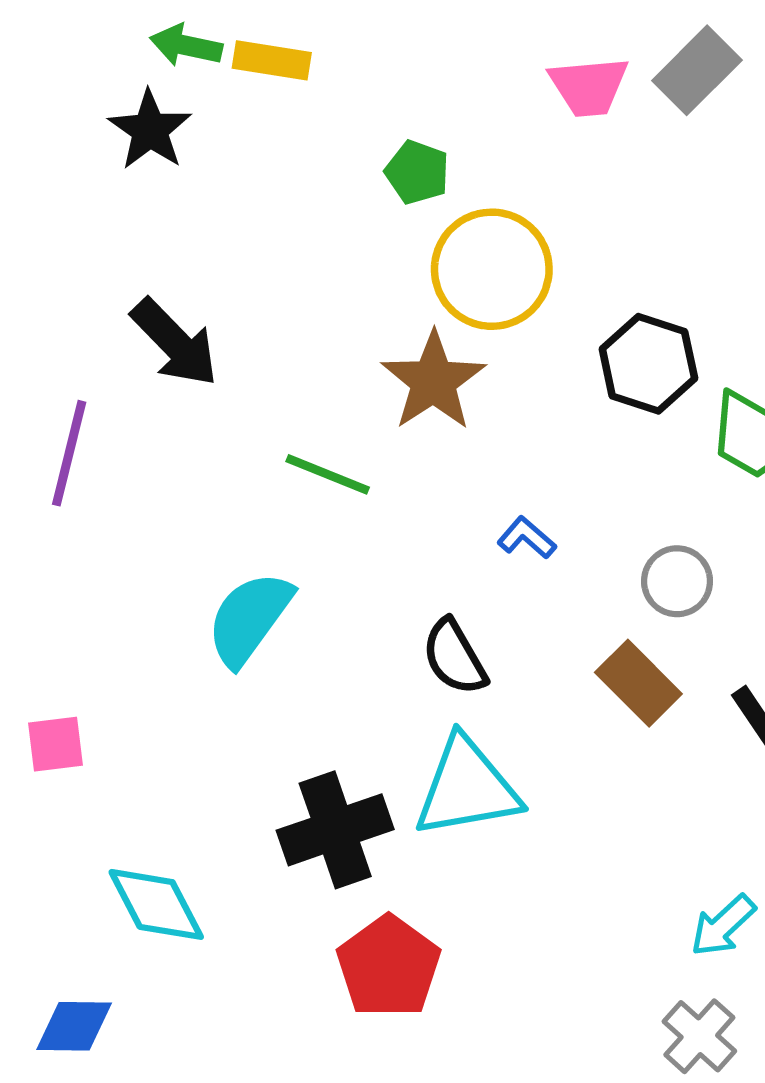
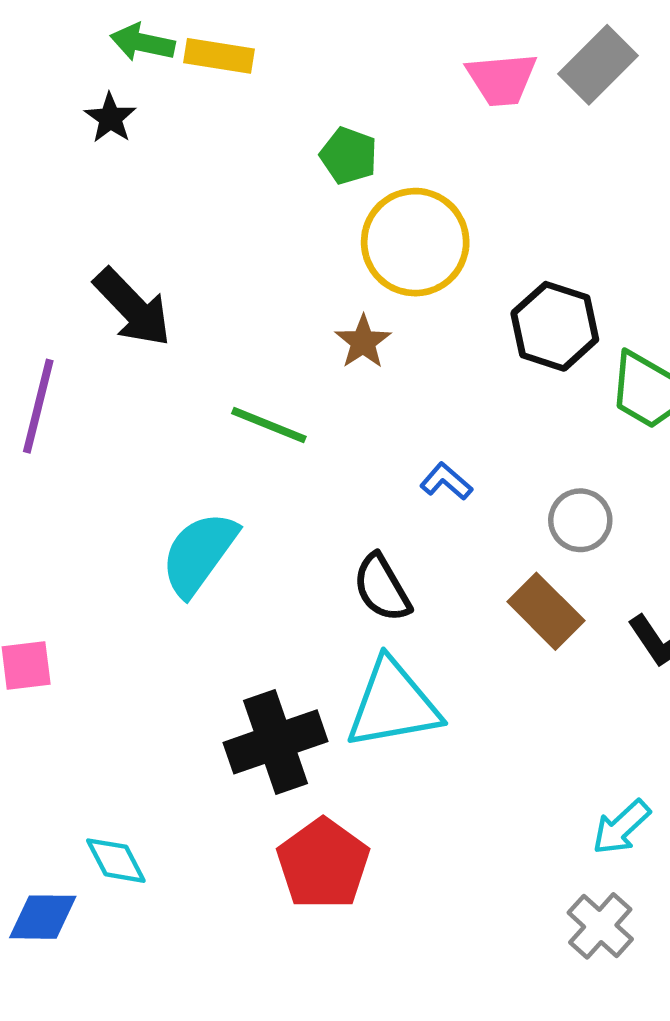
black star: (150, 130) -> (110, 118), size x0.7
brown star: (433, 381) -> (363, 342), size x0.6
cyan diamond: (156, 904) -> (116, 861), moved, size x0.7

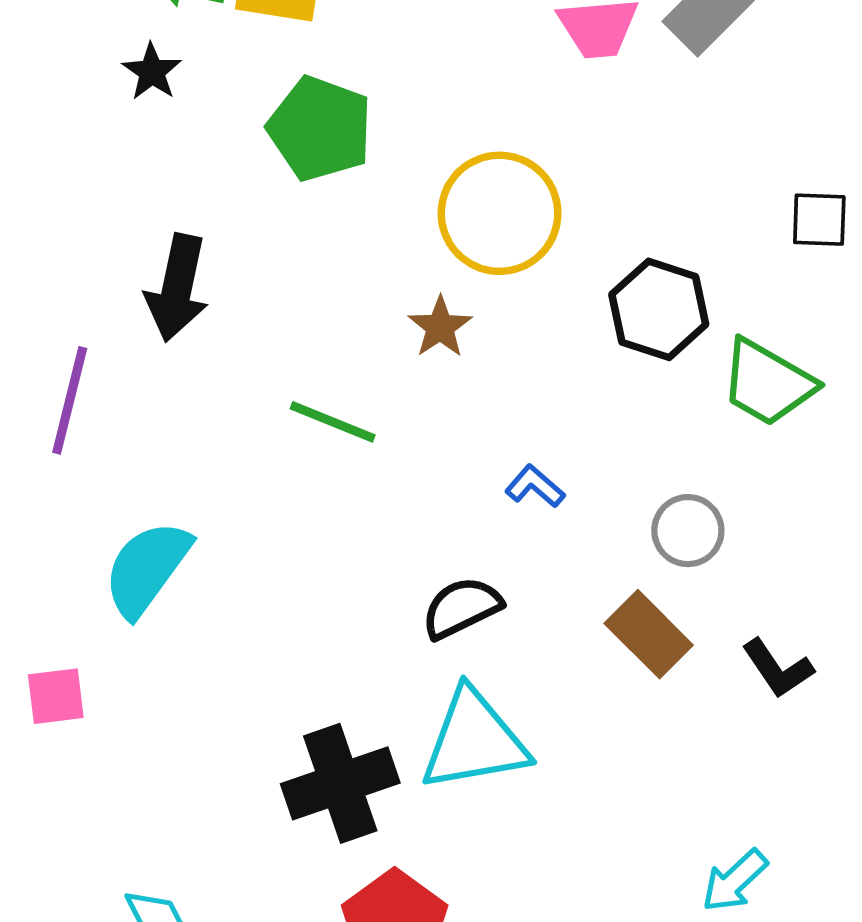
green pentagon: (349, 156) -> (320, 129), moved, size x1.6
black arrow: (133, 307) -> (177, 288), turned 56
cyan semicircle: (199, 554) -> (147, 568), moved
black semicircle: (382, 588) -> (462, 608), turned 94

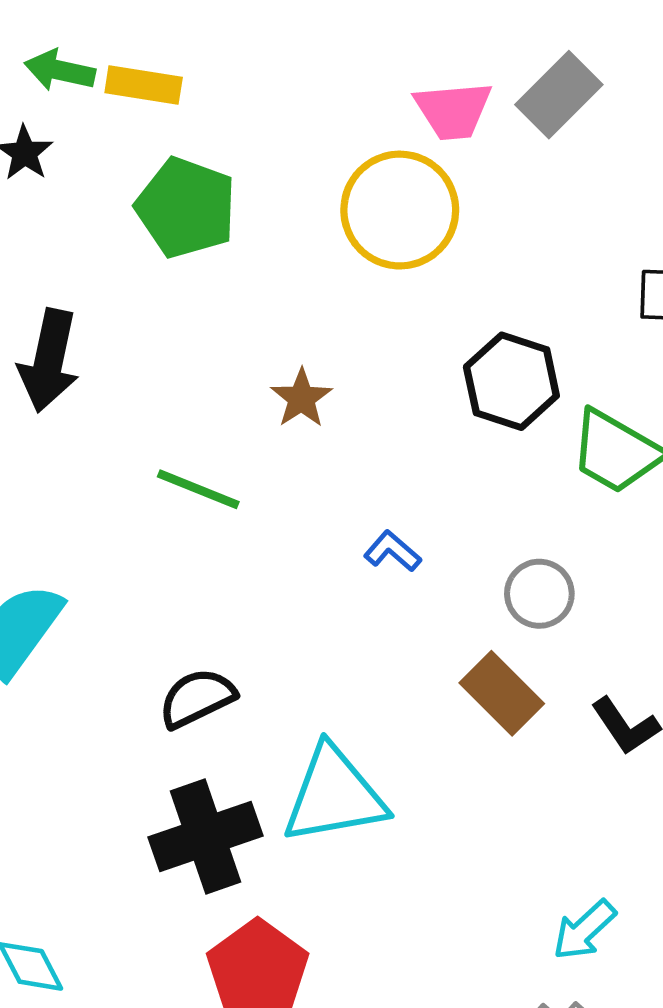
yellow circle: (500, 213) -> (400, 210), moved
black semicircle: (462, 608) -> (197, 698), moved

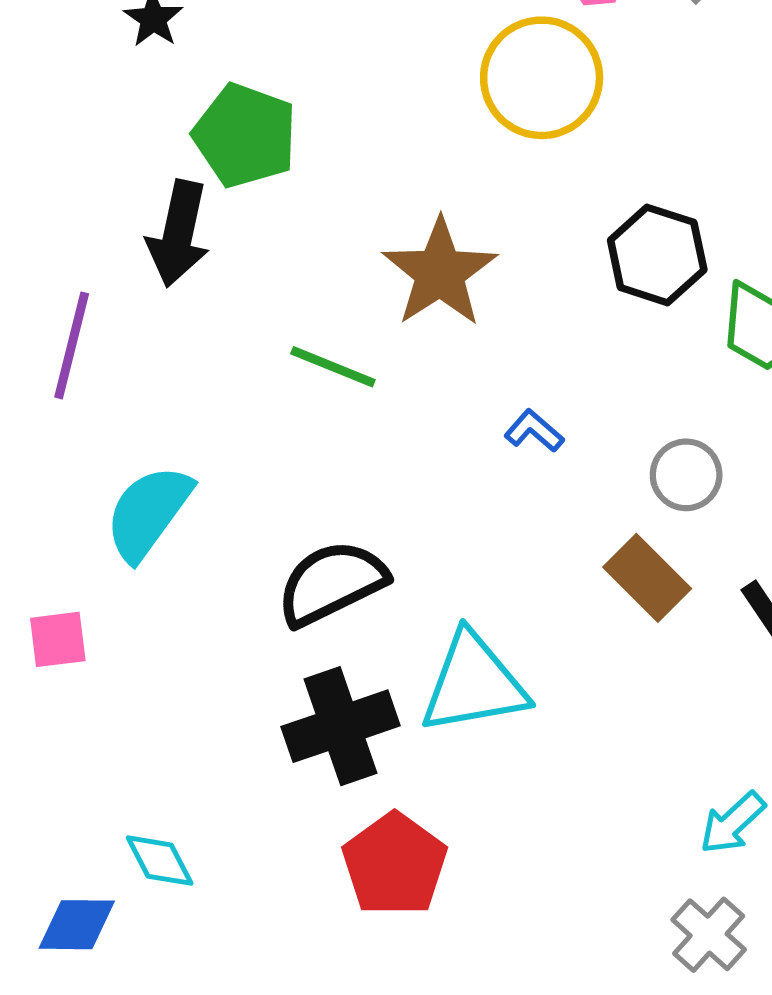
green pentagon: (186, 208) -> (245, 136), moved
brown star: (301, 398) -> (440, 273), size x1.8
black semicircle: (197, 698) -> (332, 583), size x1.4

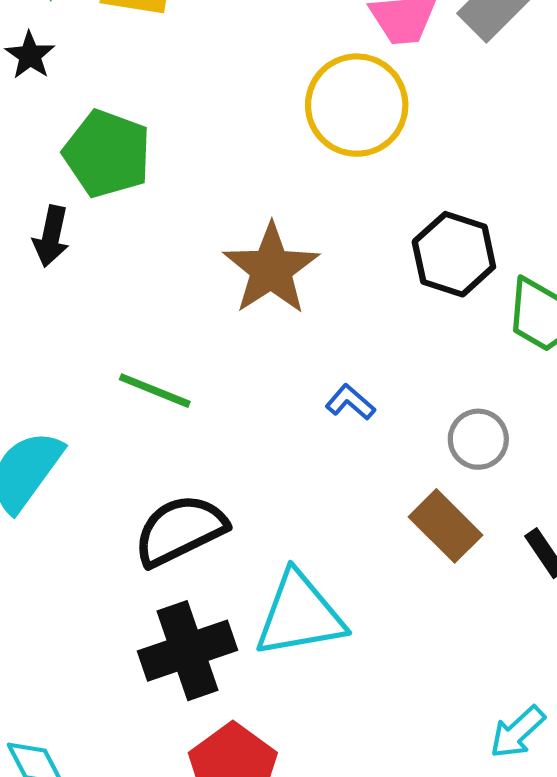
black arrow: (178, 234) -> (51, 236), size x0.7
green line: (333, 367) -> (155, 391), moved

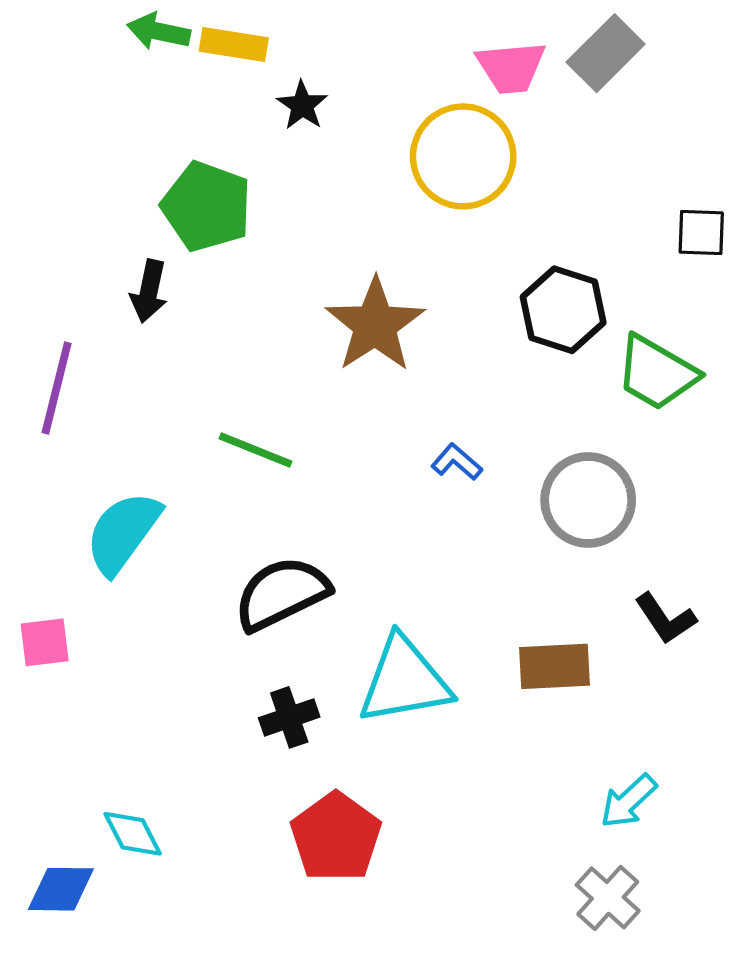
black star: (30, 55) -> (302, 105), moved
gray circle: (478, 439) -> (588, 500), size x1.5
brown rectangle: (446, 526) -> (554, 666), moved, turned -48
black cross: (188, 651) -> (289, 717), size x0.6

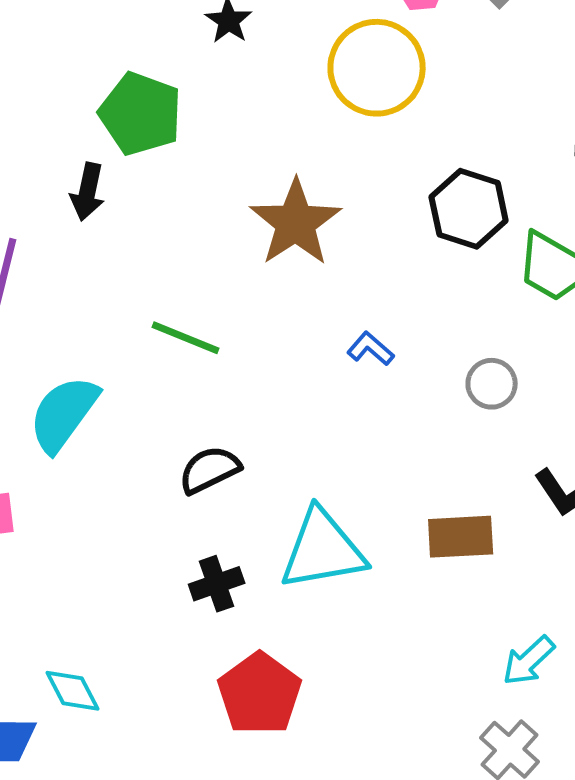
gray circle: (588, 500) -> (492, 384), size x0.6
black semicircle: (282, 594) -> (210, 470), size x0.7

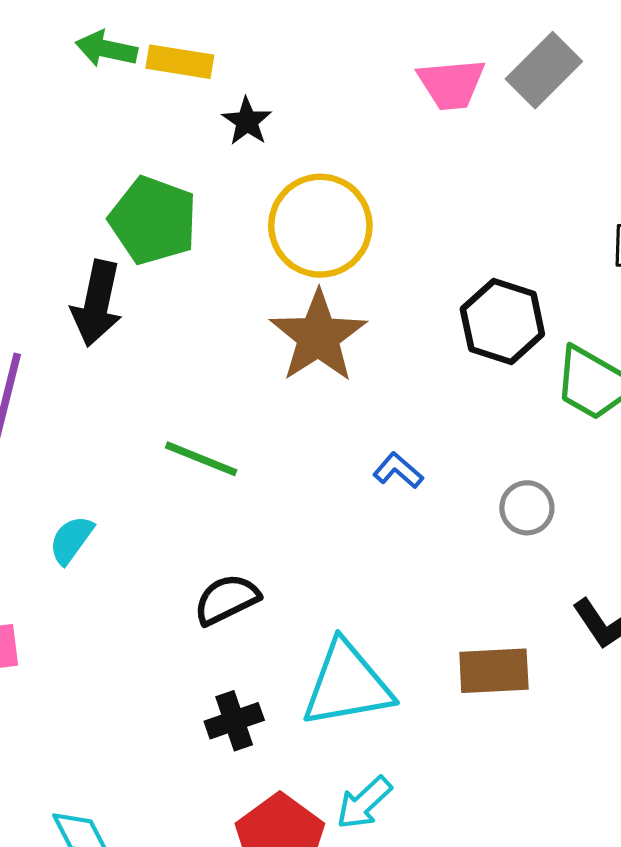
yellow circle: (377, 68) -> (320, 226), moved
black arrow: (88, 192) -> (97, 303), size x1.4
cyan semicircle: (64, 414) -> (71, 540), size x0.6
cyan arrow: (529, 661) -> (364, 803), moved

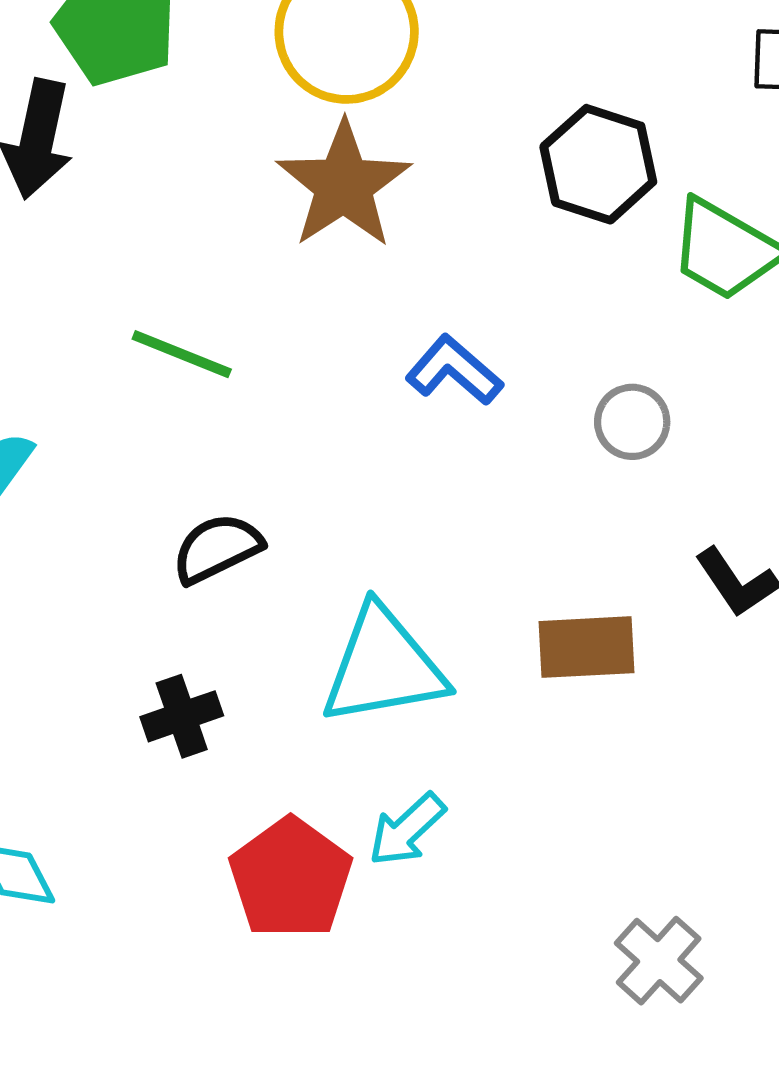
blue L-shape: (398, 471) -> (454, 370), size x1.4
black cross: (234, 721) -> (182, 716), moved

